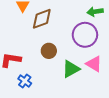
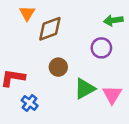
purple circle: (85, 35) -> (101, 48), size x0.7
pink triangle: (94, 64) -> (112, 95), moved, turned 30

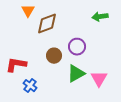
purple circle: (101, 48) -> (77, 47), moved

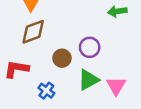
brown diamond: (47, 24) -> (33, 32), moved
blue cross: (30, 86) -> (46, 91), moved

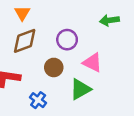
purple circle: (90, 47) -> (67, 40), moved
pink triangle: (116, 86) -> (92, 63), moved, turned -35

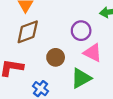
purple circle: (67, 40) -> (81, 31), moved

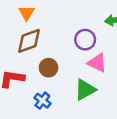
brown circle: (56, 57) -> (49, 68), moved

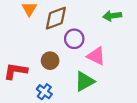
purple circle: (85, 40) -> (74, 39), moved
brown diamond: (29, 41) -> (56, 18), moved

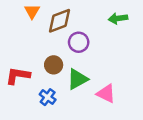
pink triangle: (96, 56) -> (106, 94), moved
green triangle: (85, 81) -> (77, 79), moved

